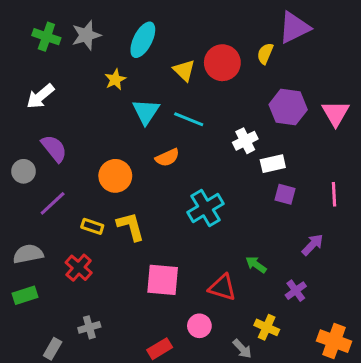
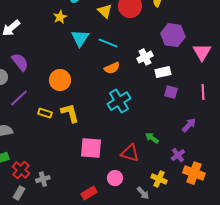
pink triangle: (336, 113) -> (202, 52), moved
orange semicircle: (167, 158) -> (112, 68), moved
red cross: (79, 268) -> (21, 170), moved
orange cross: (334, 341) -> (194, 173), moved

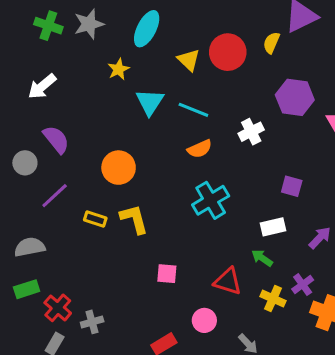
white rectangle: (163, 72) -> (273, 227), moved
pink square: (91, 148) -> (167, 274), size x0.6
yellow cross: (159, 179) -> (273, 299), moved

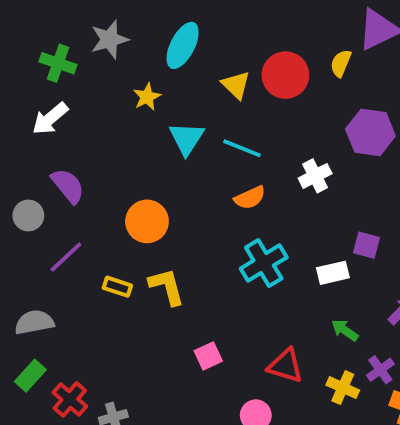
green cross: (48, 26) -> (58, 63), moved
white rectangle: (273, 227) -> (333, 273), moved
green arrow: (262, 258) -> (345, 330), moved
pink square: (167, 274) -> (208, 356), turned -30
green rectangle: (27, 289) -> (30, 376), turned -30

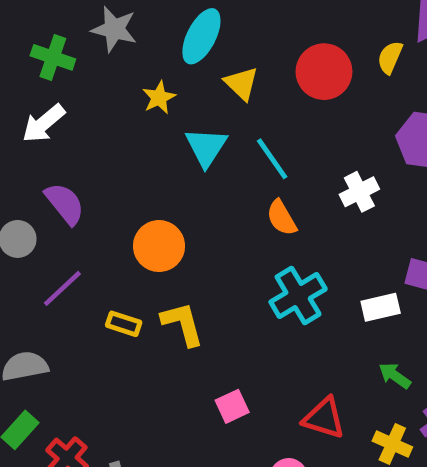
gray star: (109, 39) -> (114, 29), turned 30
yellow triangle: (236, 85) -> (241, 83), moved
cyan line: (242, 148) -> (272, 159), turned 33
orange semicircle: (250, 198) -> (282, 218), turned 84

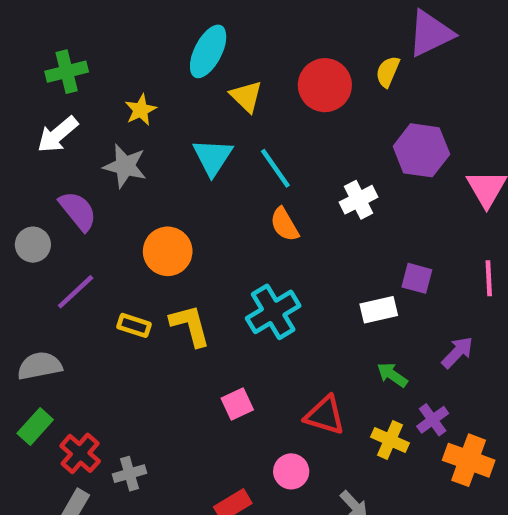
gray star: (114, 29) -> (125, 166), moved
green cross: (53, 57) -> (67, 72), turned -33
yellow star: (159, 98) -> (141, 110), moved
cyan cross: (298, 296) -> (273, 312), moved

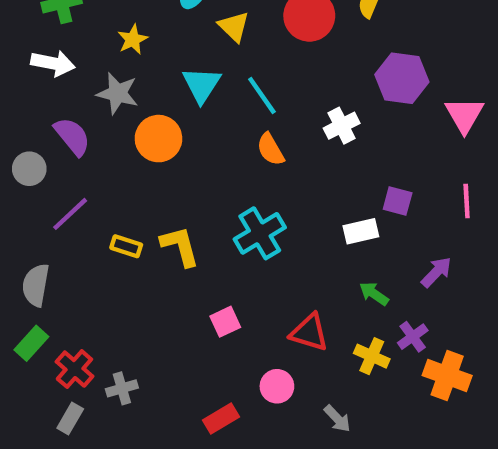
white arrow: (58, 135) -> (53, 63), turned -129
orange circle: (168, 251) -> (158, 139), moved
gray semicircle: (40, 366) -> (36, 285), turned -69

